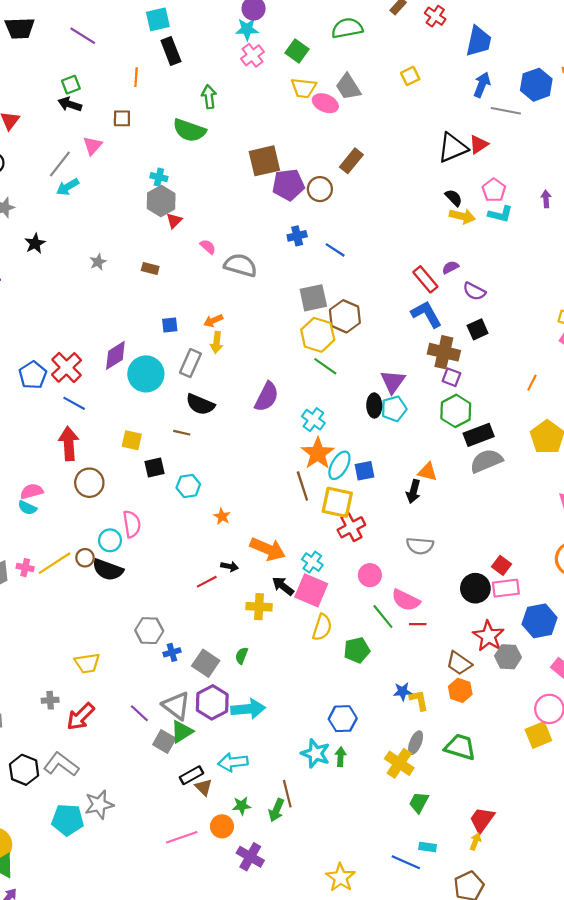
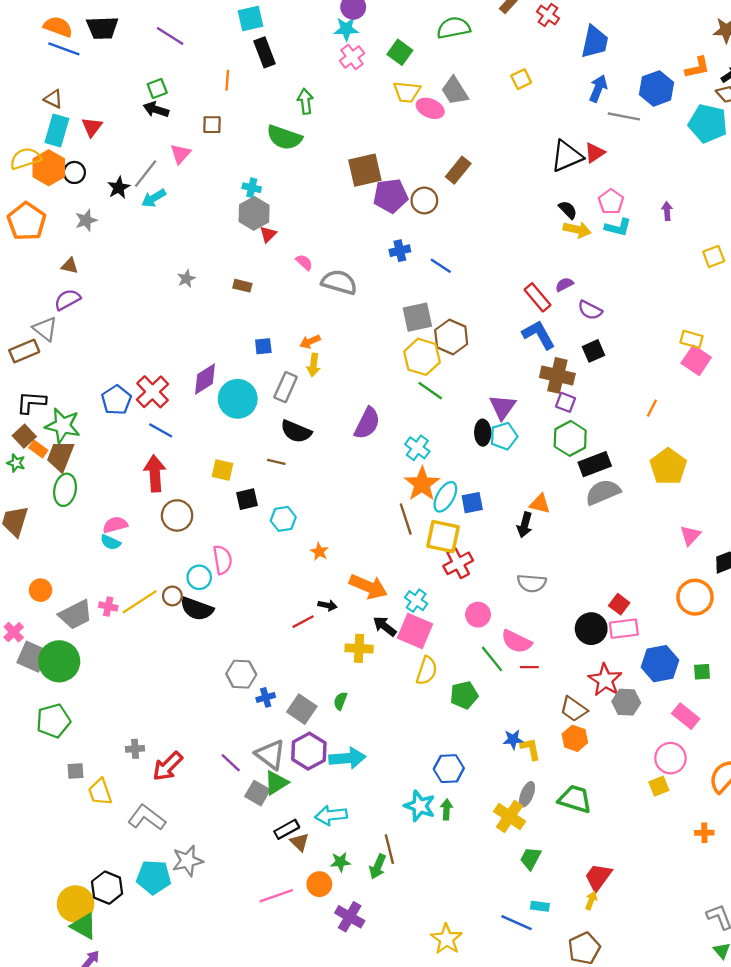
black star: (35, 243) -> (119, 188), moved
yellow trapezoid: (87, 663) -> (100, 792), moved, turned 80
yellow square: (538, 735) -> (659, 786), size x0.7
black hexagon: (24, 770) -> (107, 888), moved

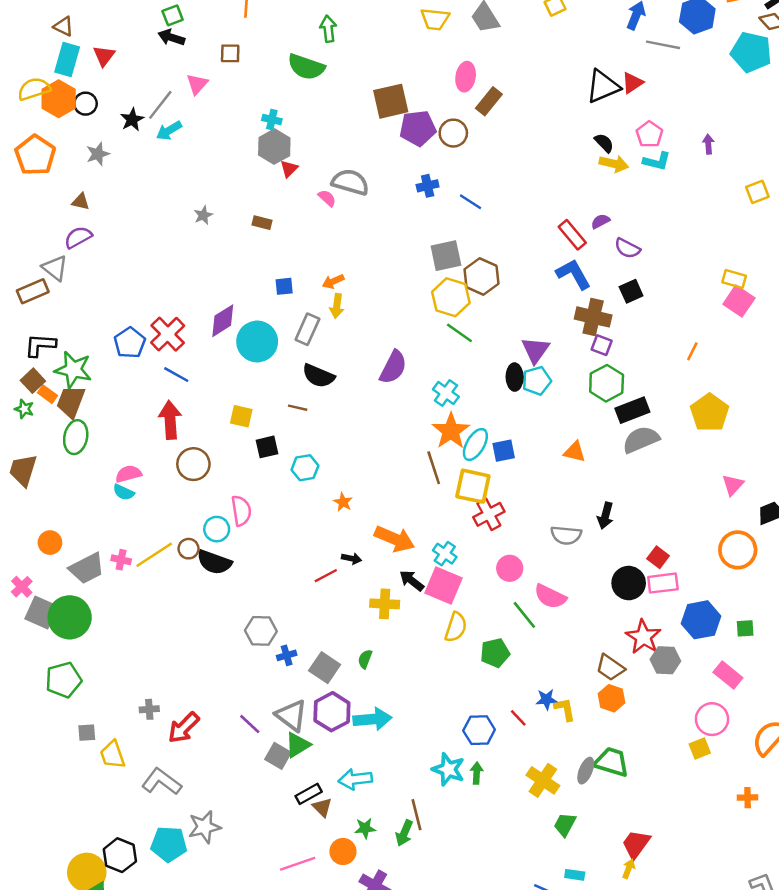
pink ellipse: (430, 108) -> (466, 77), moved, turned 76
gray semicircle: (339, 282) -> (350, 182), moved
black arrow: (525, 525) -> (605, 516), moved
red line: (529, 667) -> (518, 718), moved, turned 48
gray ellipse: (527, 794) -> (586, 771), moved

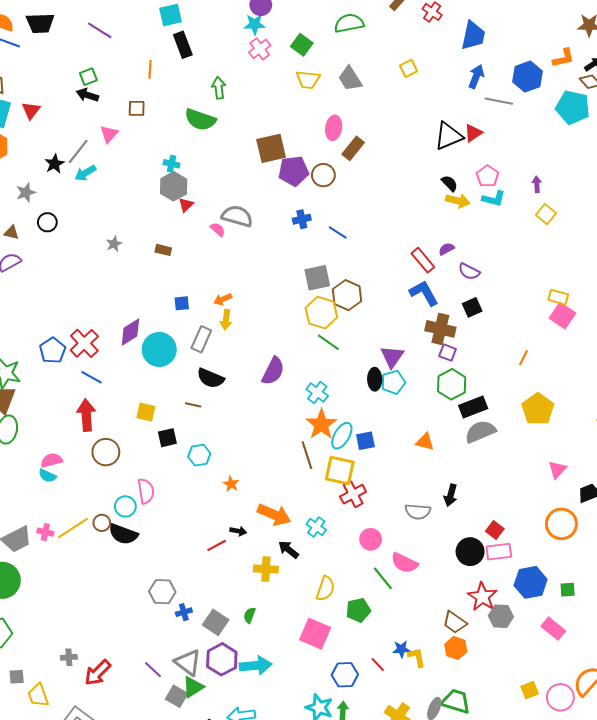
black circle: (86, 104) -> (47, 222), moved
yellow square: (757, 192) -> (546, 214), moved, turned -30
pink square: (444, 585) -> (315, 634), moved
pink circle: (712, 719) -> (560, 697), moved

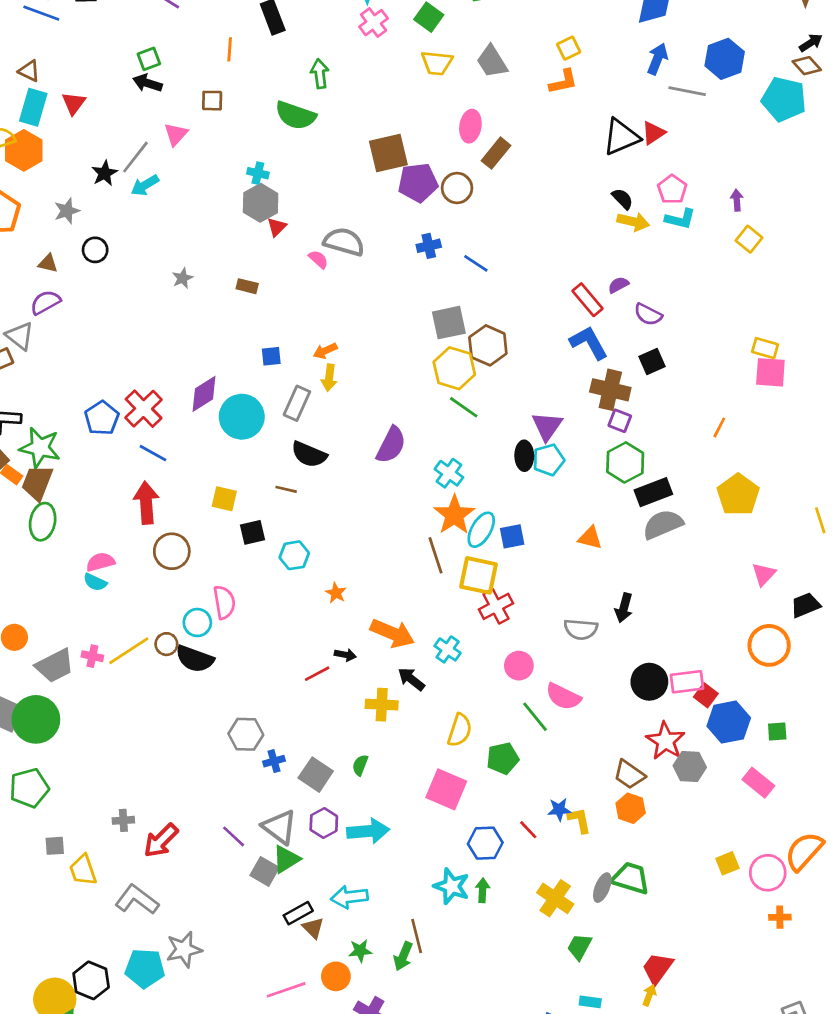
orange L-shape: (563, 58) -> (563, 82), moved
pink square: (562, 316) -> (770, 372), turned -30
red square: (495, 530) -> (706, 695), moved
purple hexagon: (222, 659) -> (324, 823), size x0.7

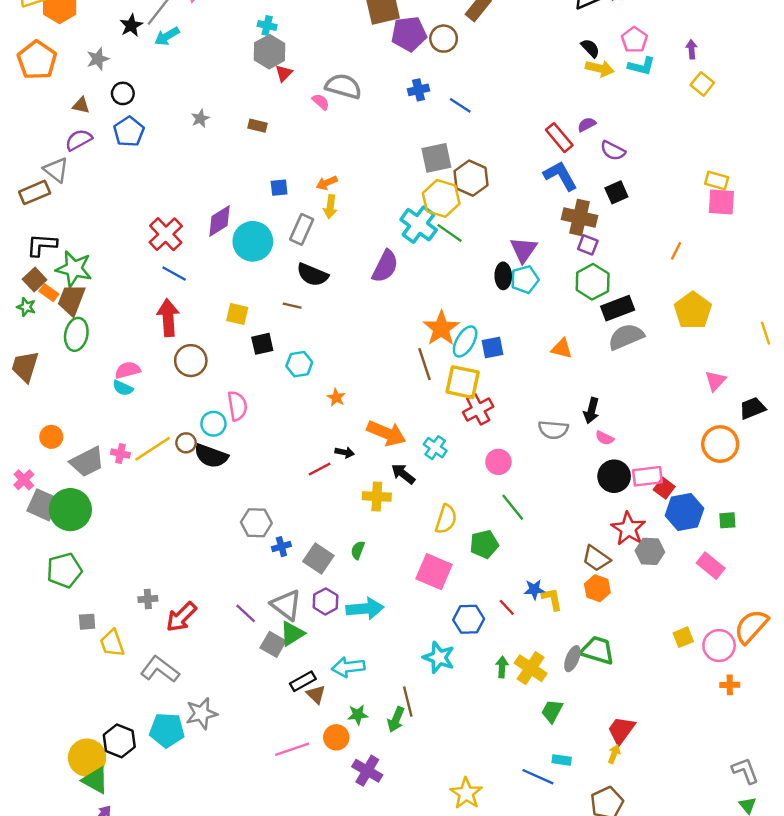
blue pentagon: (102, 418) -> (129, 132), moved
cyan cross: (449, 473) -> (419, 225), moved, size x1.4
pink semicircle: (563, 697) -> (605, 438), moved, size x0.6
green arrow: (483, 890) -> (502, 667), moved

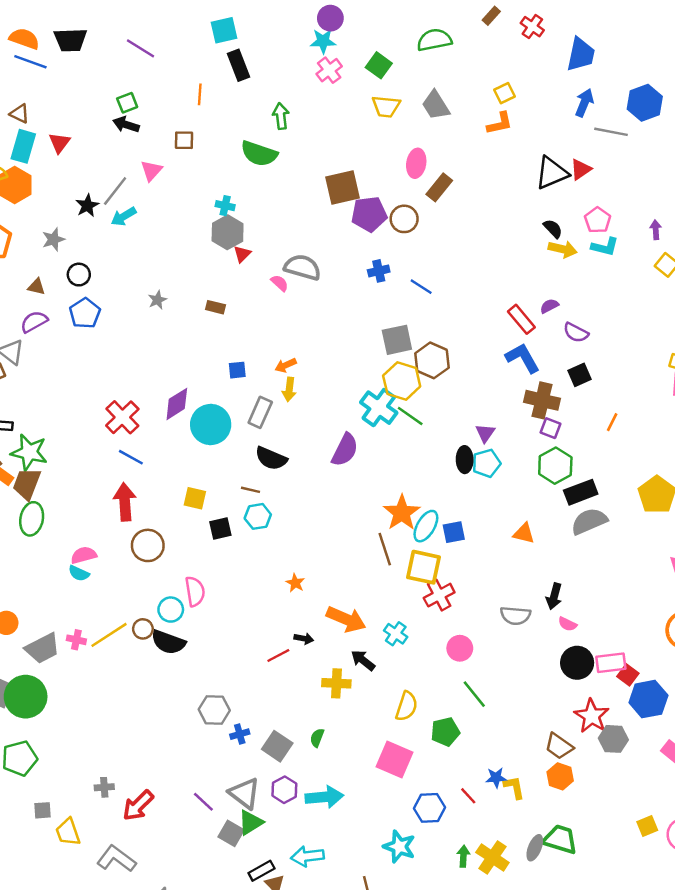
purple triangle: (523, 250) -> (485, 433), size x0.7
orange line: (676, 251) -> (612, 422), moved
cyan hexagon: (299, 364) -> (258, 516), moved

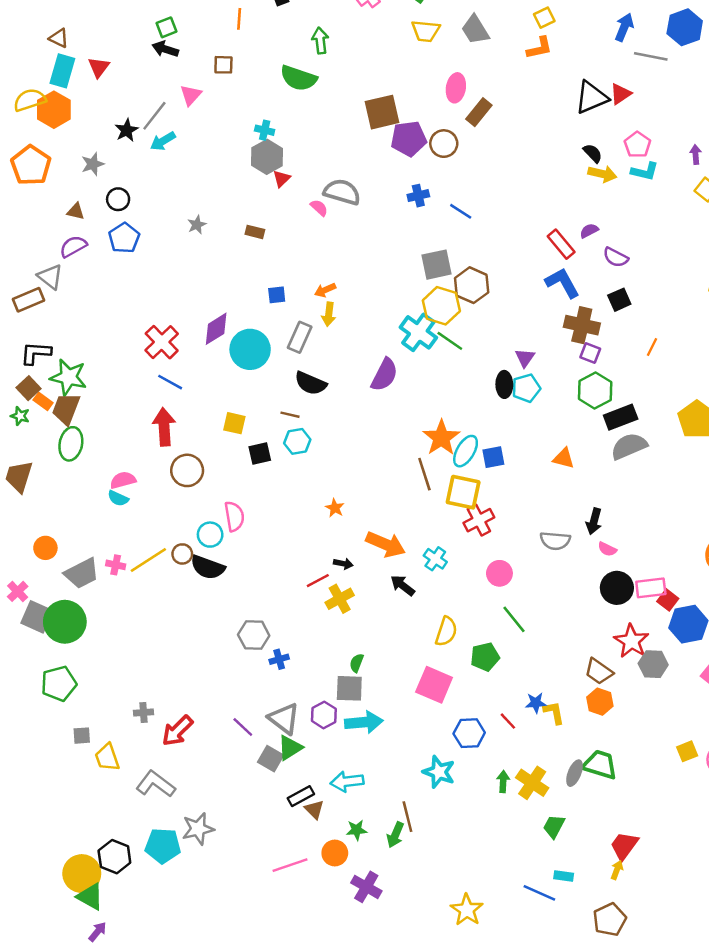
yellow cross: (336, 683) -> (340, 599), moved, turned -32
gray square: (277, 746) -> (349, 688), moved, turned -32

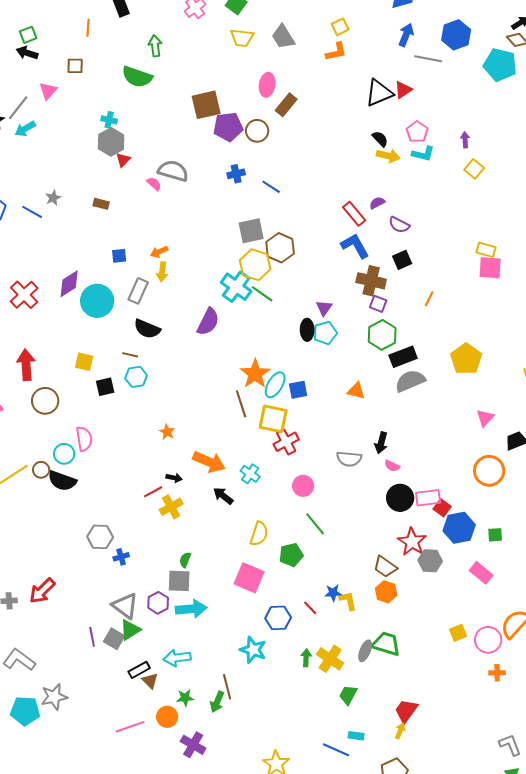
blue line: (170, 382) -> (32, 212), moved
purple line: (243, 727) -> (92, 637), moved, turned 36
red arrow: (177, 731) -> (42, 591), moved

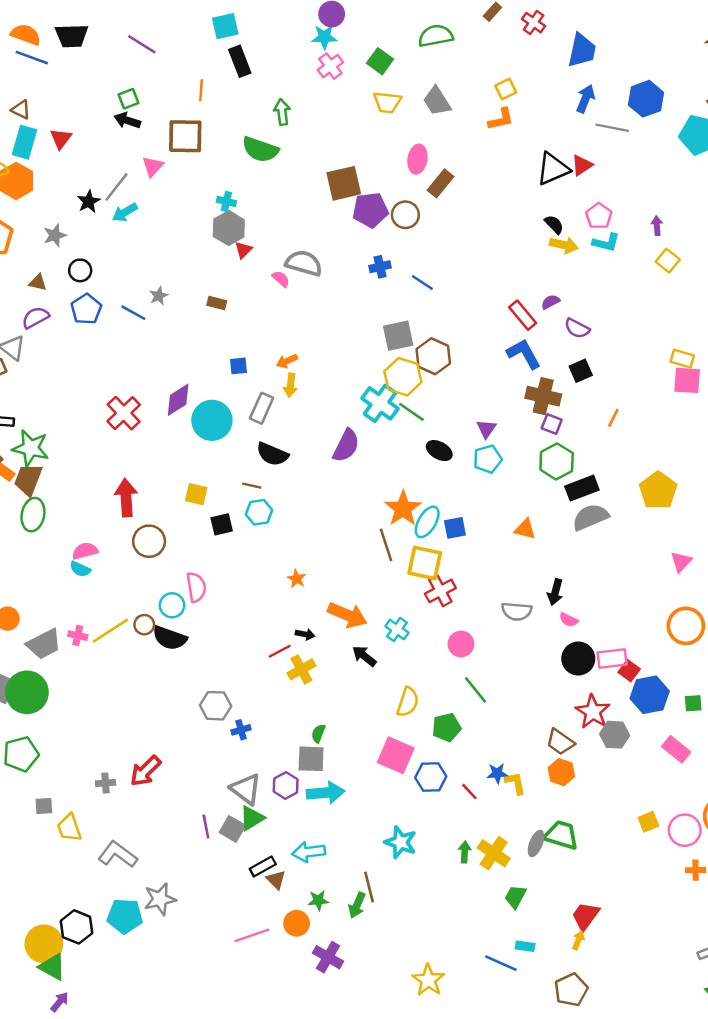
brown square: (75, 66) -> (185, 136), size x1.8
black ellipse: (307, 330) -> (439, 451), moved, turned -60
blue hexagon: (278, 618) -> (431, 777), moved

